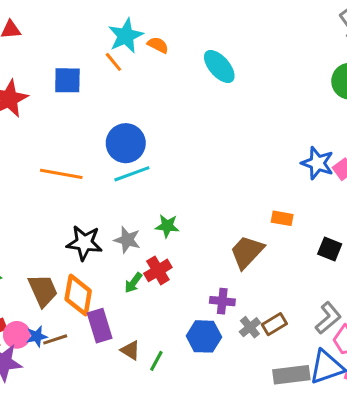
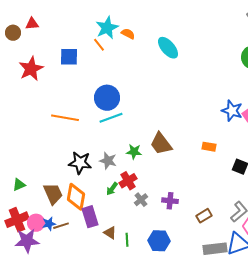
brown trapezoid: (247, 252) -> (161, 144), moved, turned -80
gray cross: (250, 327) -> (141, 200), moved
blue hexagon: (204, 336) -> (159, 241), moved
green line: (156, 361) -> (127, 240), turned -32

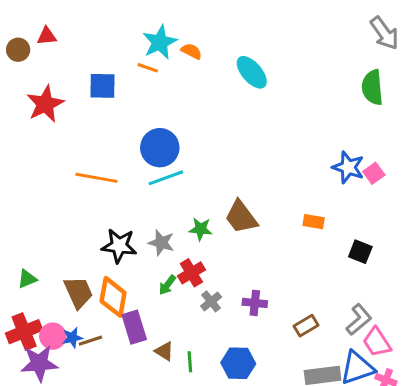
orange line: (99, 45) -> (148, 68), turned -32

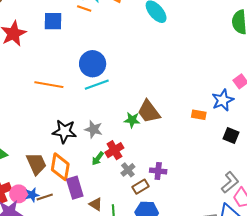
blue star: (348, 167) -> (223, 100), moved, turned 30
green star: (201, 229) -> (132, 120), moved
brown rectangle: (306, 326) -> (140, 187), moved

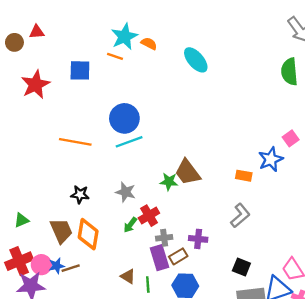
black star: (64, 131) -> (80, 194), moved, size x0.7
black square: (231, 136) -> (241, 267), moved
gray cross: (128, 170) -> (164, 238), turned 32
gray L-shape: (230, 182) -> (240, 216), moved
purple rectangle: (75, 188) -> (160, 258), moved

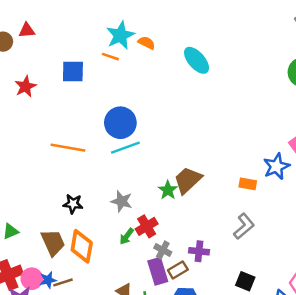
red star: (35, 84) -> (26, 87), size x0.7
brown trapezoid: (188, 172) -> (188, 180), turned 84
green star: (169, 182) -> (168, 190), turned 30
gray cross: (164, 238) -> (163, 250), turned 35

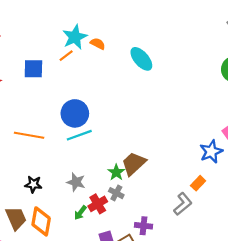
orange line: (110, 57) -> (66, 56), turned -56
orange rectangle: (248, 184) -> (198, 183), moved, turned -56
gray cross: (163, 250) -> (116, 193), moved

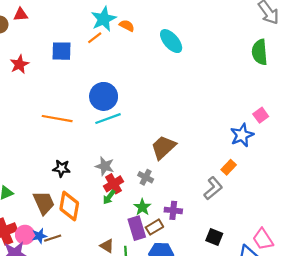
green star: (116, 172) -> (142, 207), moved
red cross: (98, 204) -> (114, 184), moved

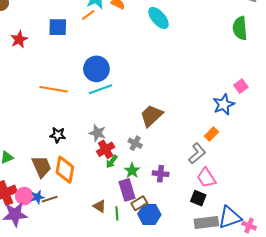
green arrow: (109, 197) -> (112, 161), moved
brown rectangle: (154, 227) -> (139, 203), moved
pink trapezoid: (263, 239) -> (206, 178), moved

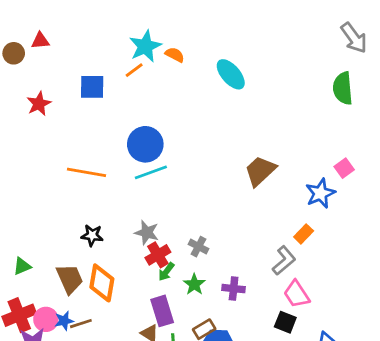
brown trapezoid: (151, 116) -> (260, 171), moved
purple rectangle: (127, 190) -> (162, 311), moved

